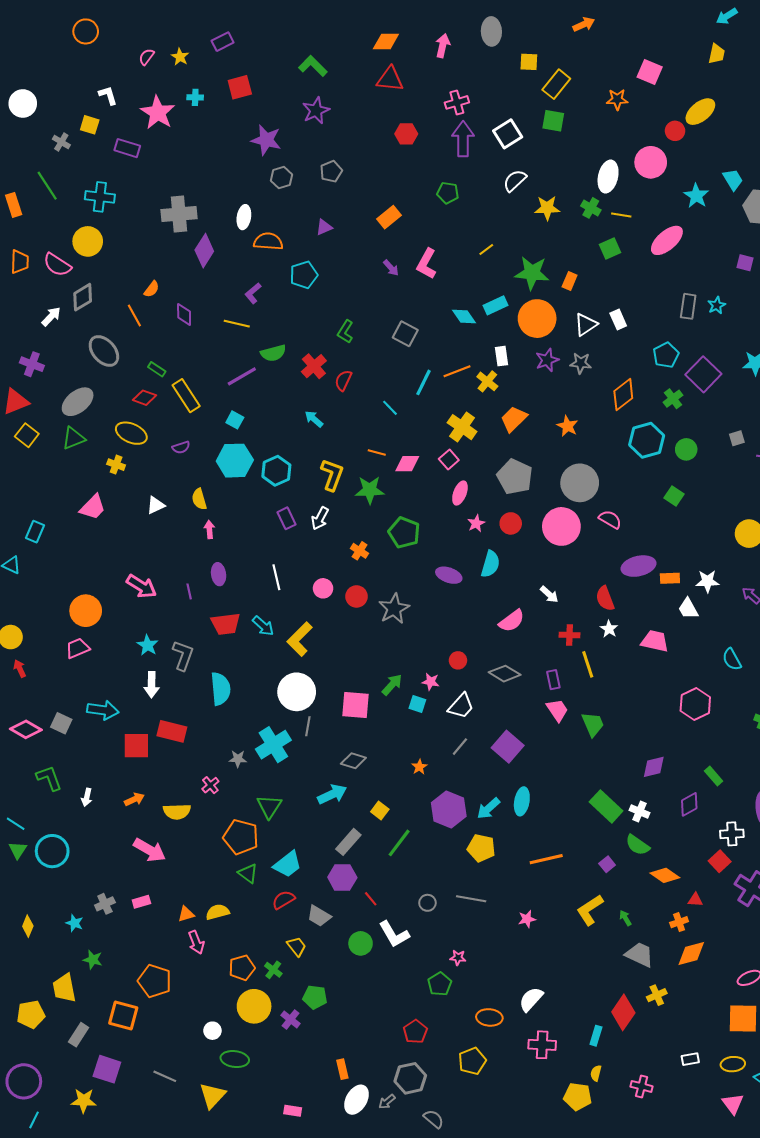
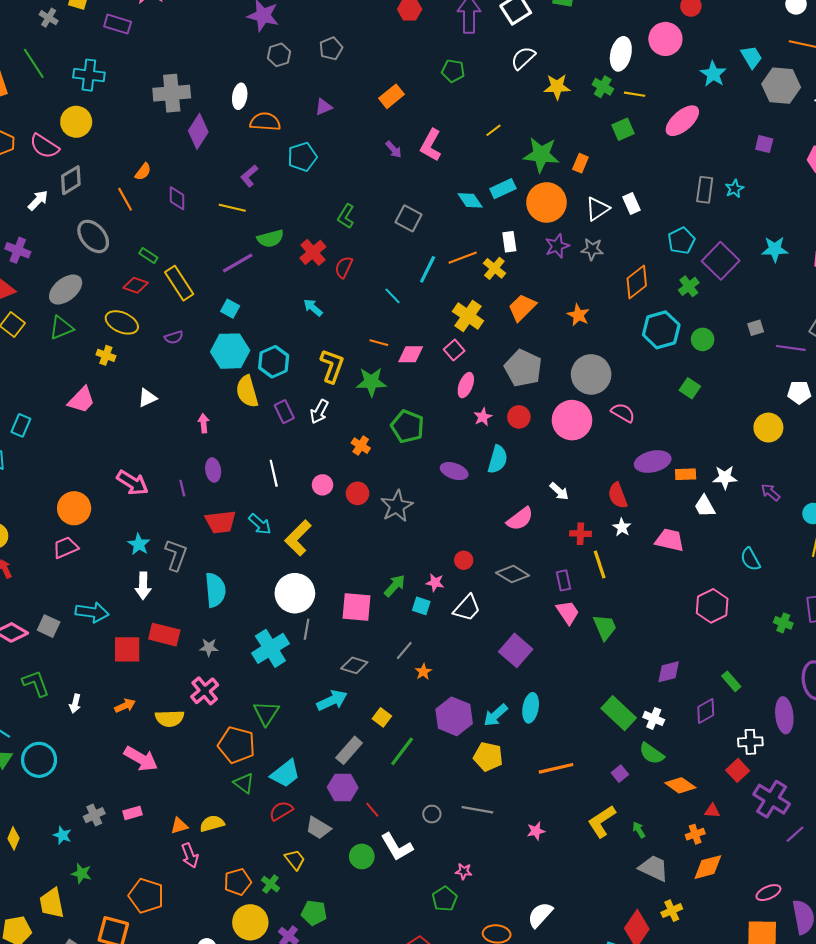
yellow semicircle: (199, 499) -> (247, 391), moved, size x1.4
gray line: (460, 747) -> (404, 650), moved
gray star: (238, 759) -> (209, 647), moved
pink cross: (210, 785) -> (205, 691), size x1.5

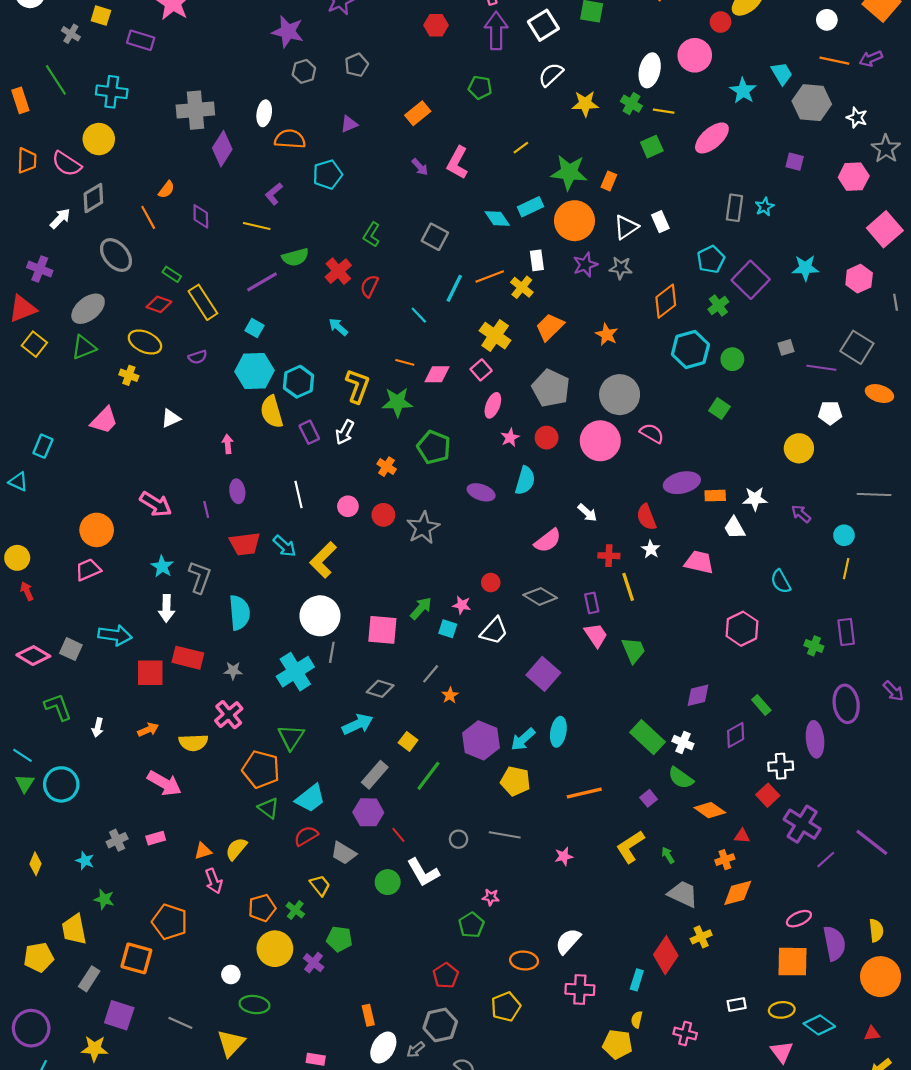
yellow semicircle: (212, 824) -> (236, 849), turned -35

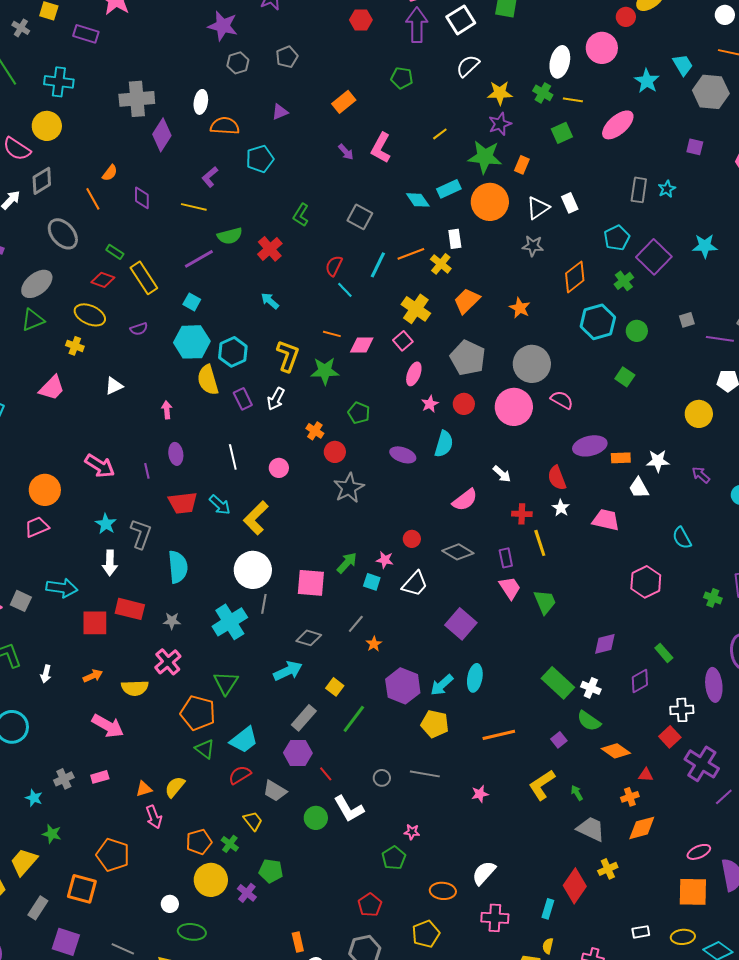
purple star: (585, 265) -> (500, 124), moved
red semicircle: (369, 286) -> (334, 266), moved
green pentagon: (434, 447) -> (359, 413), size x0.7
red circle: (383, 515) -> (335, 452), moved
yellow trapezoid: (74, 929) -> (24, 862), turned 52

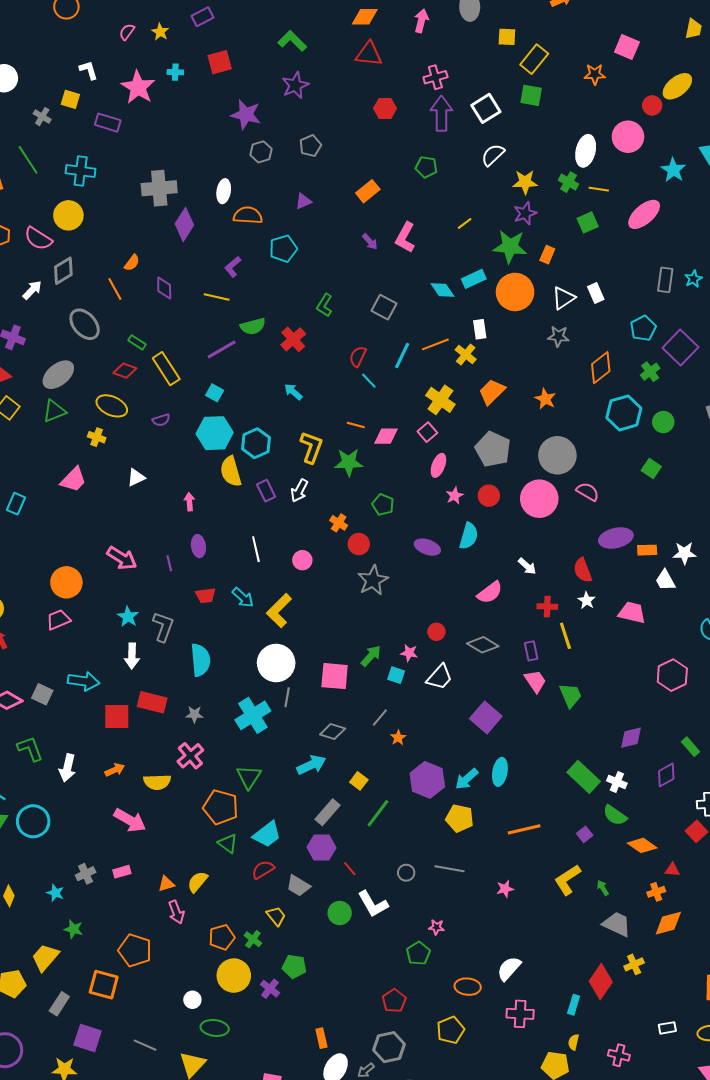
red trapezoid: (183, 503) -> (206, 595), size x0.7
white arrow: (46, 674) -> (67, 768), size x1.5

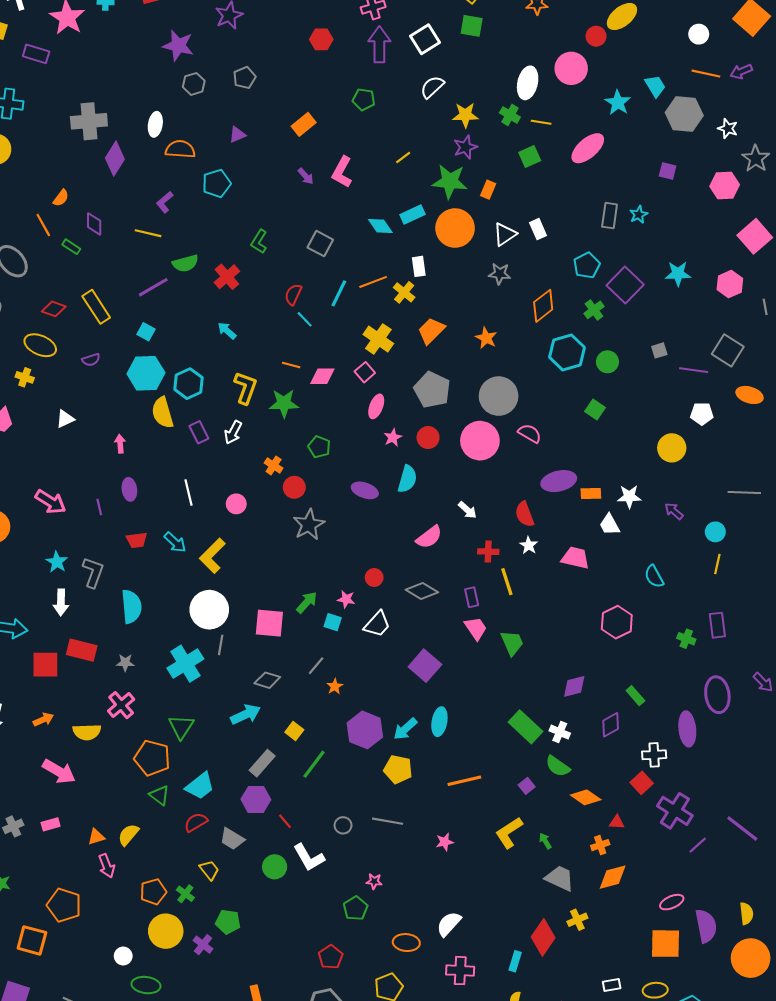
green rectangle: (137, 342) -> (71, 247), moved

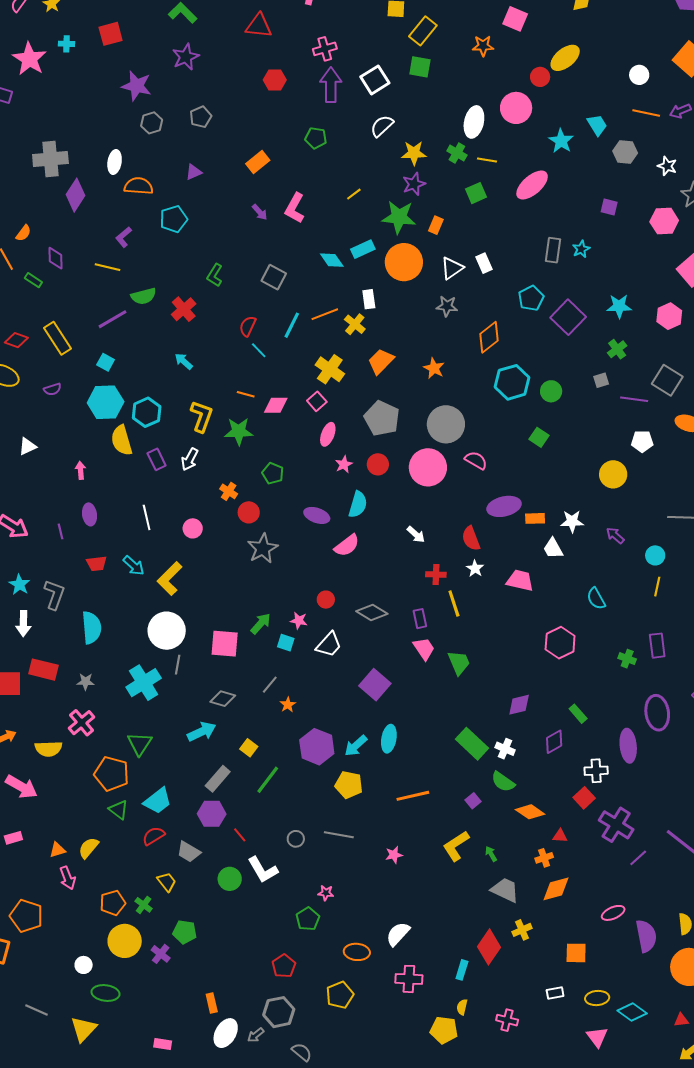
gray hexagon: (684, 114) -> (625, 152), size x0.7
green cross: (594, 310) -> (617, 349), moved
pink semicircle: (429, 537) -> (347, 545), moved
orange square: (666, 944) -> (576, 953), moved, size x0.7

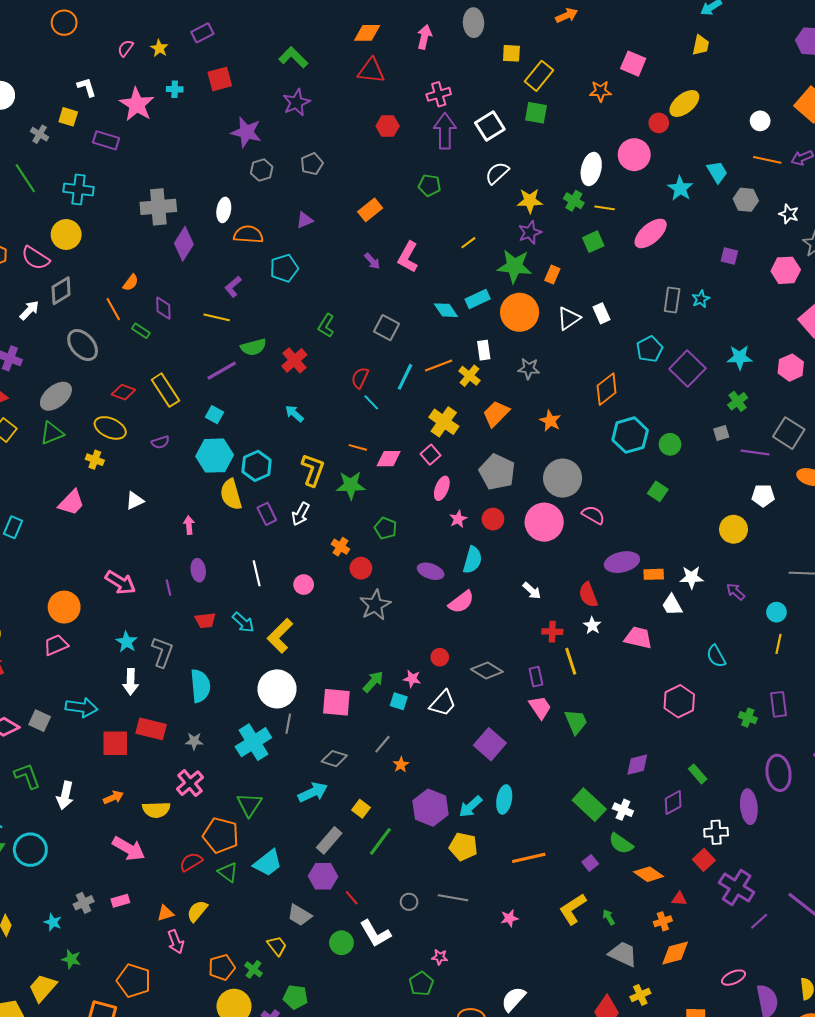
gray star: (447, 306) -> (529, 369), moved
red semicircle: (154, 836) -> (191, 862), moved

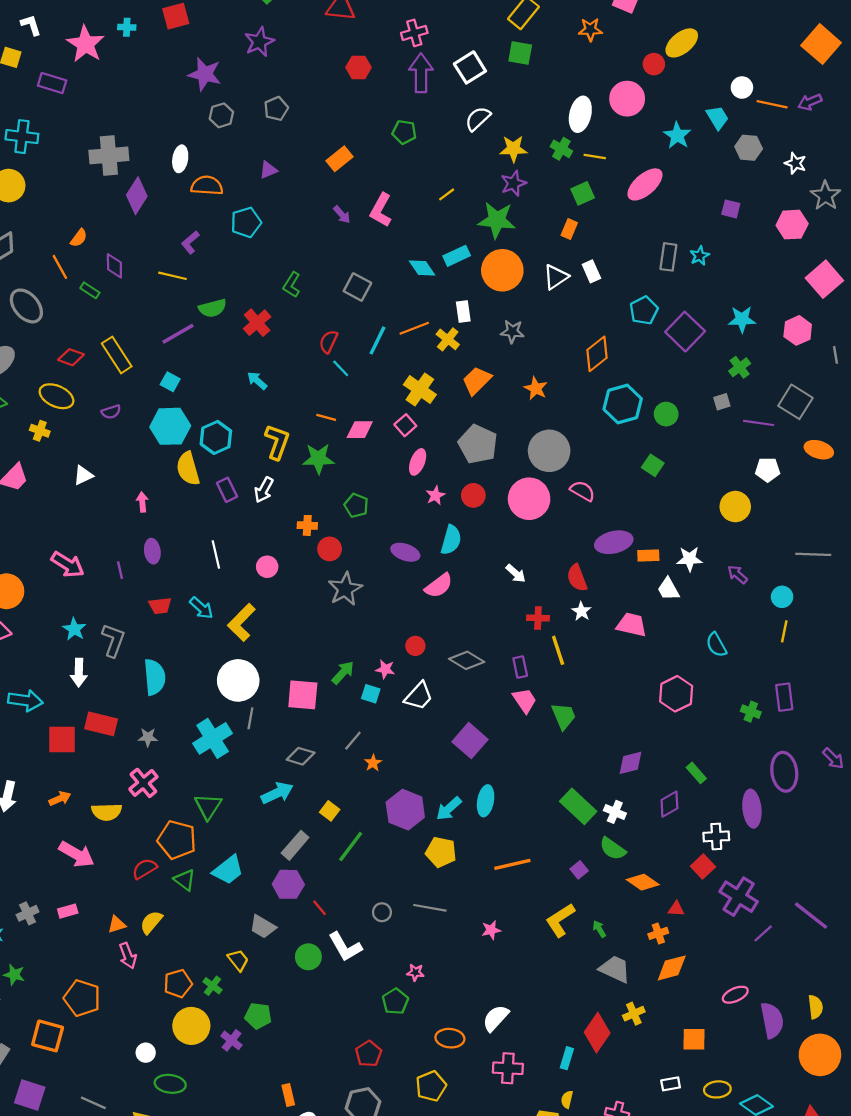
white circle: (760, 121) -> (742, 87), moved
orange rectangle: (552, 274) -> (569, 229), moved
orange cross: (340, 547) -> (307, 525), turned -30

